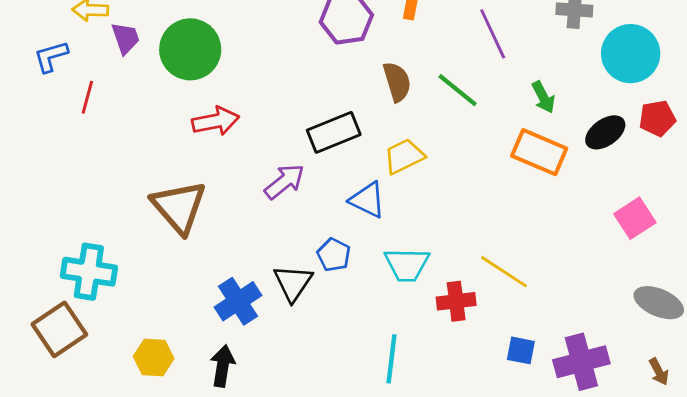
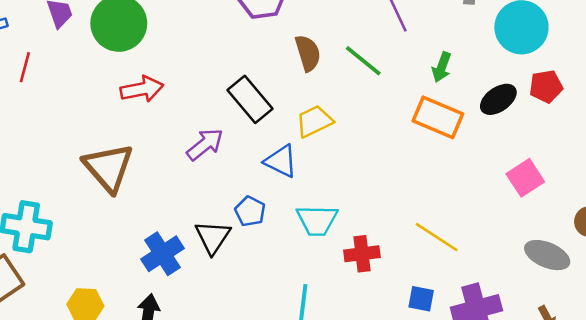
green arrow: (543, 97) -> (442, 67), turned 48
black rectangle: (334, 132) -> (250, 99), turned 72
yellow line: (504, 272) -> (437, 237), moved

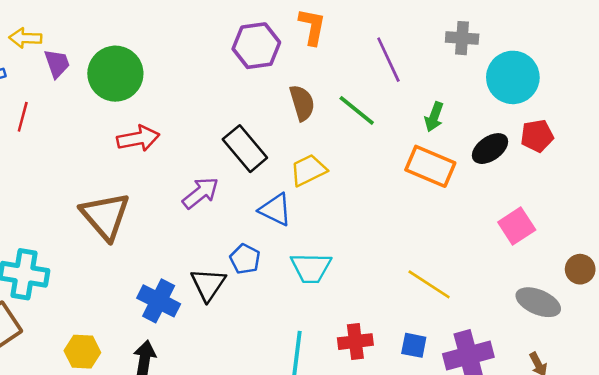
blue cross: (163, 254) -> (159, 301), turned -30
red cross: (362, 254) -> (355, 342), moved

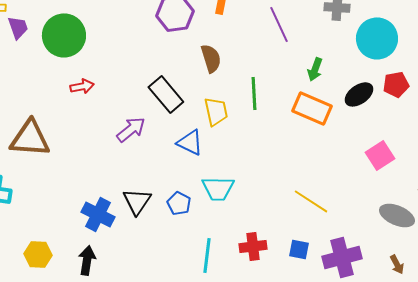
green line: (357, 110) -> (254, 93), moved, turned 48
red arrow: (138, 138) -> (82, 86), size x0.7
yellow trapezoid: (308, 170) -> (216, 111), turned 104
brown triangle: (105, 216) -> (30, 138), moved, turned -45
blue pentagon: (245, 259) -> (179, 203), moved

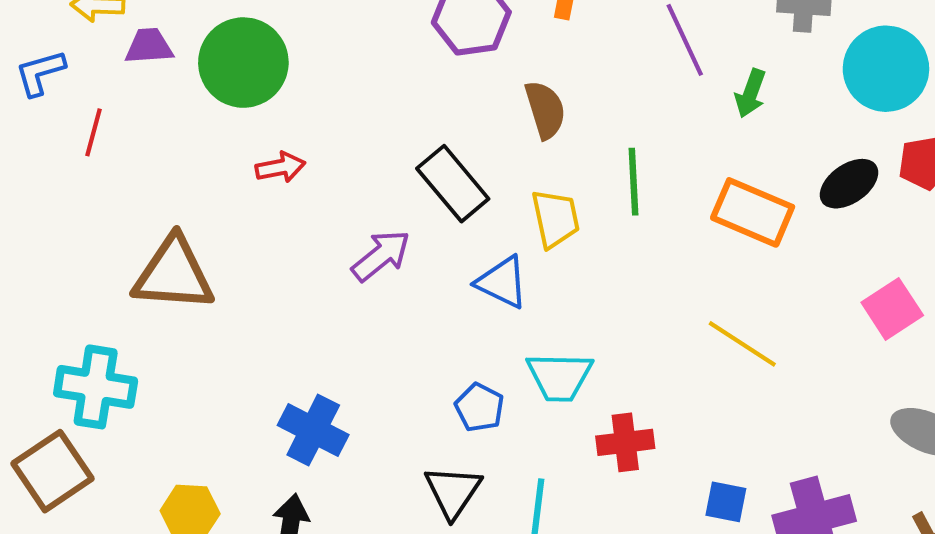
purple trapezoid: (18, 27) -> (149, 46), turned -75
green arrow: (315, 69) -> (750, 93), moved
black triangle: (137, 201) -> (453, 492), moved
yellow line: (311, 201) -> (742, 344), moved
red cross: (253, 246) -> (625, 442), moved

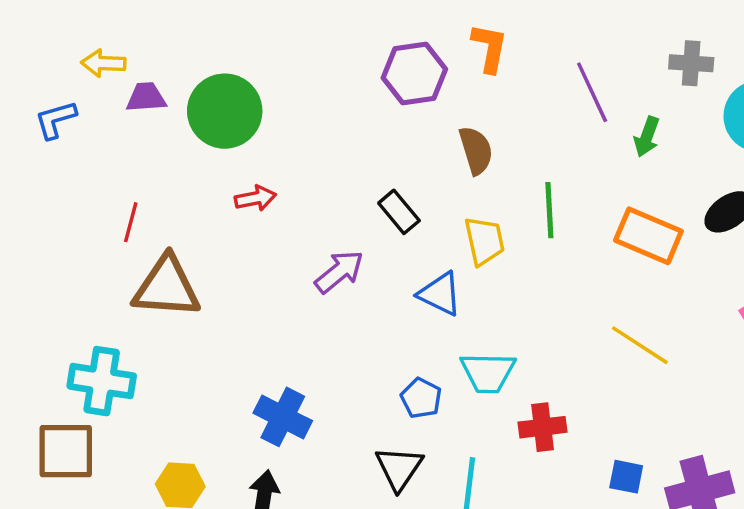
red line: (94, 132) -> (131, 222), moved
black rectangle: (453, 184) -> (399, 212), size x0.7
brown square: (52, 471) -> (66, 451), turned 34

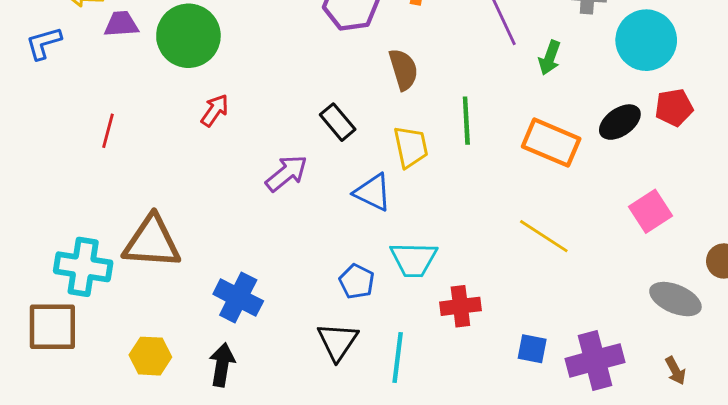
red arrow: (255, 198) -> (215, 110), turned -44
brown triangle: (167, 287) -> (152, 242), moved

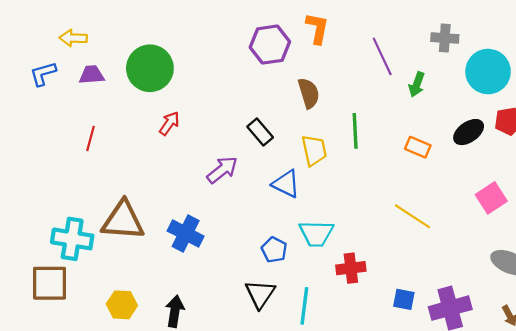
purple trapezoid: (121, 24) -> (92, 75), moved
orange rectangle: (551, 143) -> (418, 147), size x0.6
blue cross: (238, 298) -> (186, 234), moved

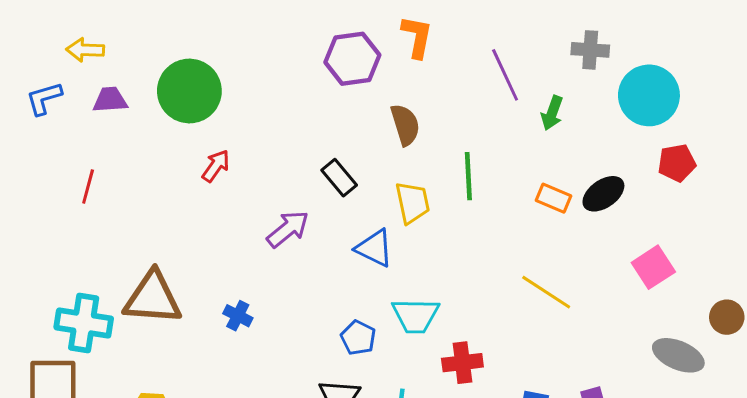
black ellipse: (469, 132) -> (603, 194), moved
red line: (91, 138) -> (88, 186), moved
blue cross: (186, 234) -> (238, 316), size x0.6

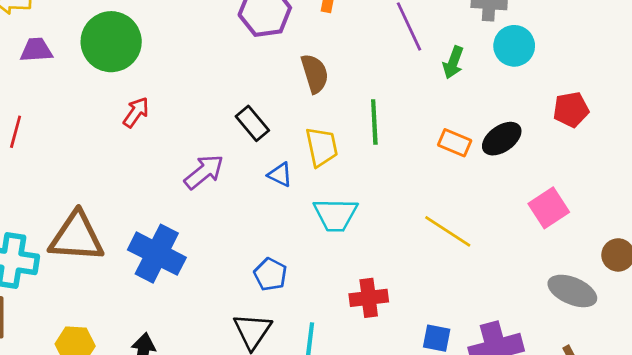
cyan circle: (649, 95) -> (514, 46), moved, size x0.7
blue triangle: (374, 248) -> (280, 175), moved, size x0.7
blue cross: (238, 316) -> (157, 254), size x2.0
cyan trapezoid: (415, 316) -> (336, 215), moved

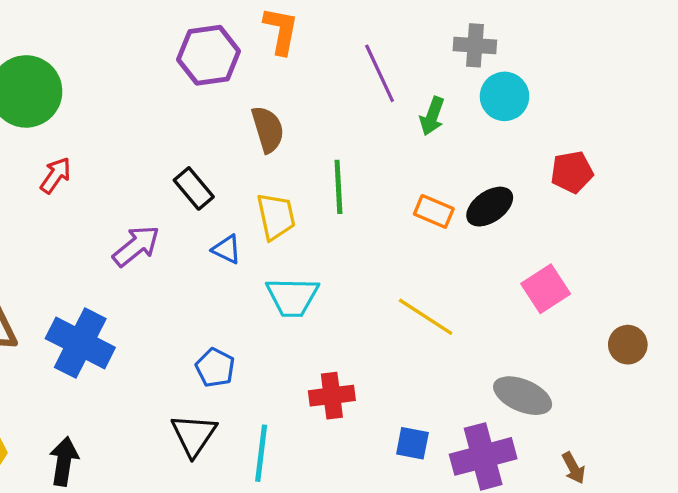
gray ellipse: (572, 291) -> (523, 396), moved

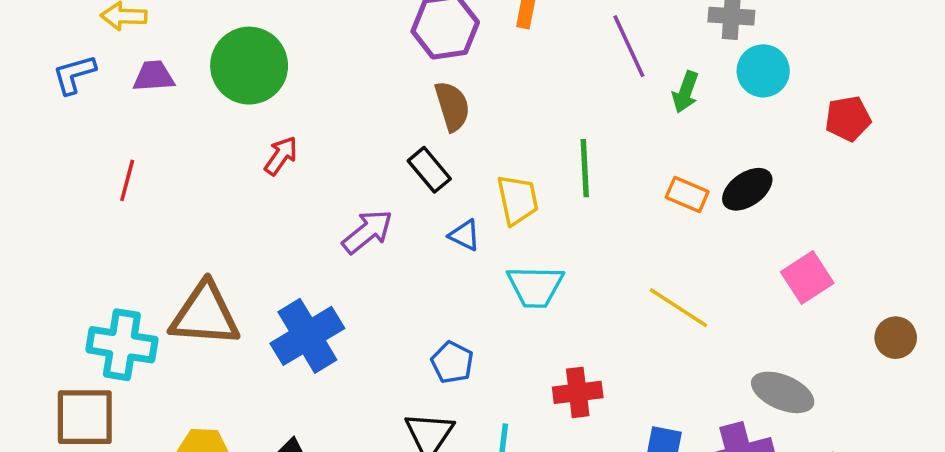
brown semicircle: (268, 129) -> (452, 106), moved
red pentagon: (572, 172) -> (848, 119), moved
blue cross: (80, 343) -> (307, 336), turned 32

